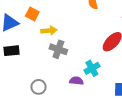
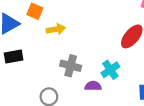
gray cross: (58, 49) -> (71, 66), moved

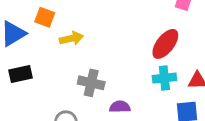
cyan cross: (110, 70) -> (164, 78), moved, turned 30

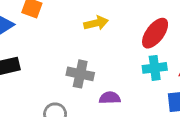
yellow arrow: (71, 38) -> (96, 23), moved

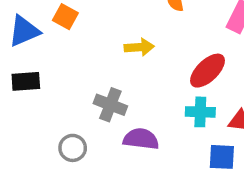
purple semicircle: (110, 98) -> (141, 139), size x1.4

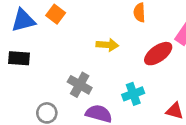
red ellipse: (208, 71) -> (158, 54), moved
cyan cross: (200, 112) -> (133, 94), moved, turned -30

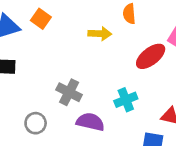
yellow arrow: (107, 45) -> (100, 34), moved

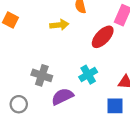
purple semicircle: (90, 122) -> (62, 97), turned -30

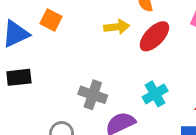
red ellipse: (103, 37) -> (154, 36), moved

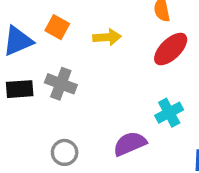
yellow arrow: (117, 27) -> (107, 37), moved
gray cross: (93, 95) -> (61, 84), moved

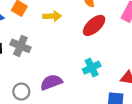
purple semicircle: (130, 144) -> (51, 82), moved

